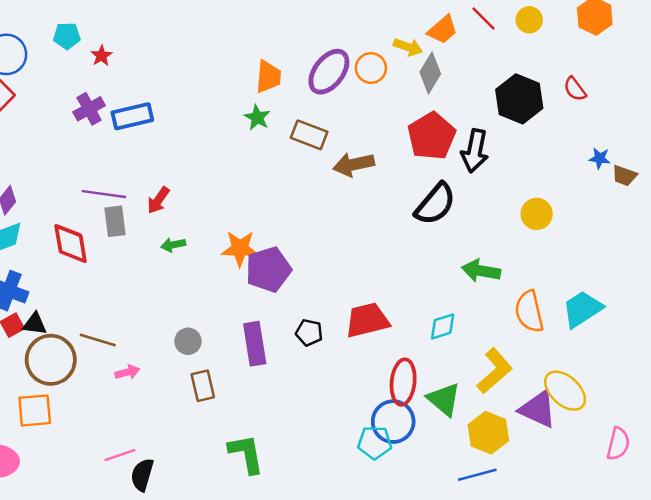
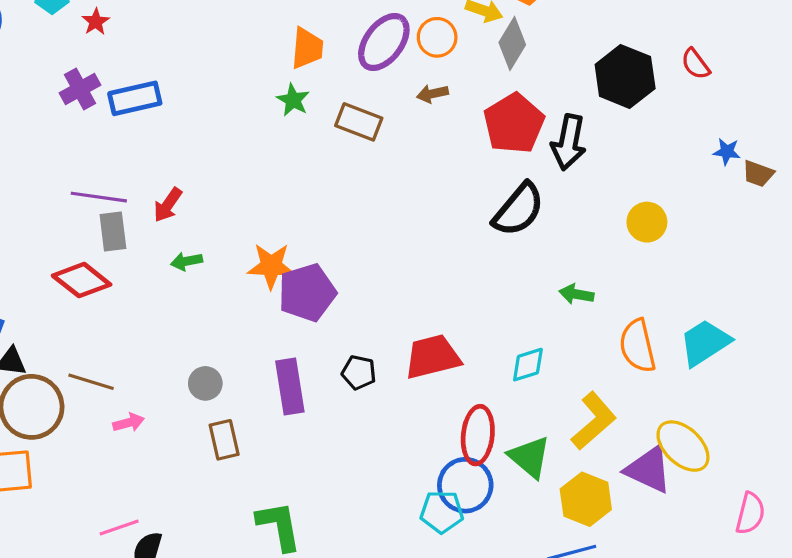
brown arrow: (354, 164) -> (432, 94), moved, size x0.6
red diamond: (71, 244) -> (82, 280), moved, turned -42
green arrow: (481, 271) -> (576, 294), size x0.7

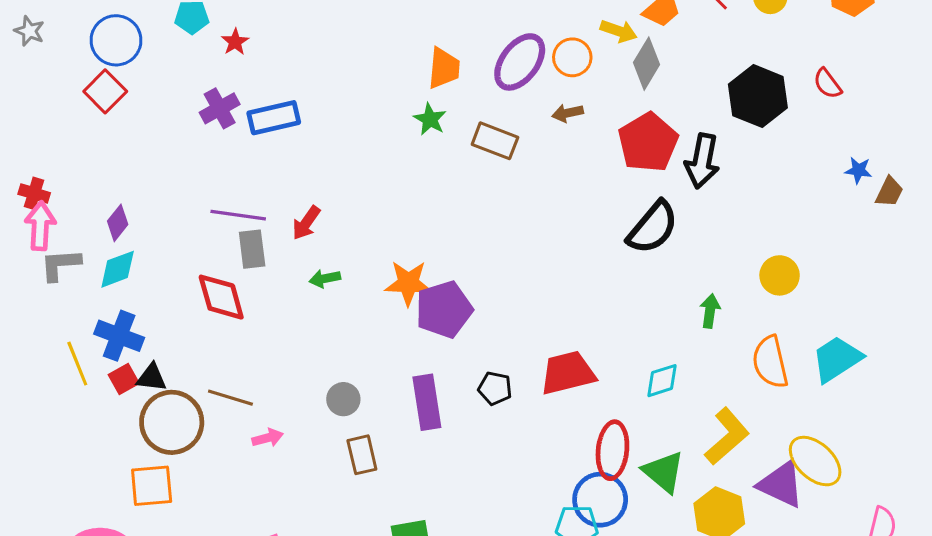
brown trapezoid: (758, 174) -> (889, 192), turned -84
yellow circle: (647, 222) -> (780, 275), moved
red diamond: (82, 280) -> (221, 297), turned 36
green arrow: (576, 294) -> (710, 311), turned 88

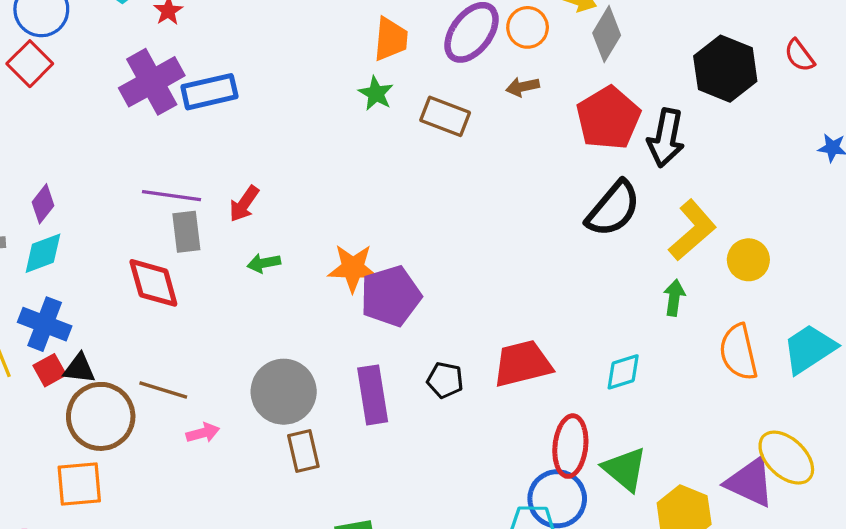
purple cross: (220, 108) -> (152, 82), size x1.5
gray circle: (343, 399) -> (284, 392), size x1.8
yellow L-shape: (727, 436) -> (692, 230), moved

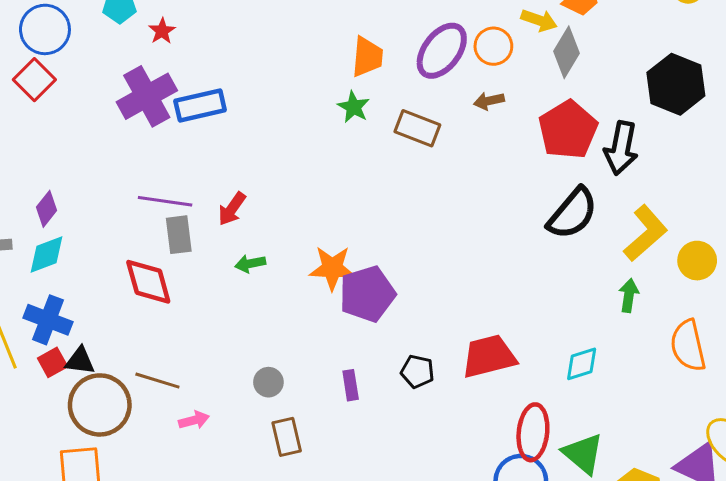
gray circle: (284, 392) -> (268, 382), size x0.5
purple rectangle: (373, 395) -> (351, 385), size x0.6

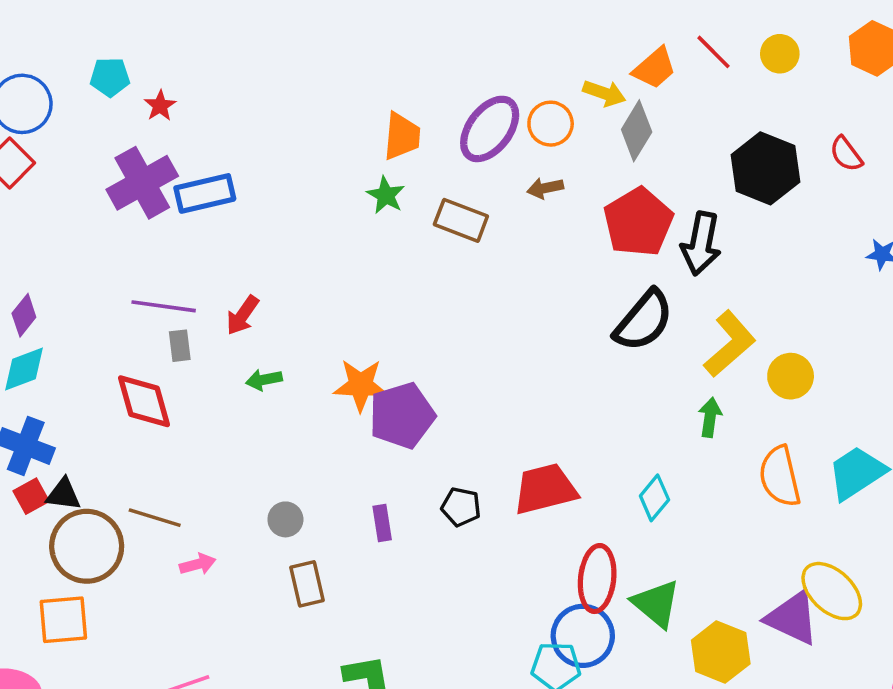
gray rectangle: (179, 235) -> (180, 346), size x0.7
cyan diamond: (582, 364) -> (654, 498), turned -33

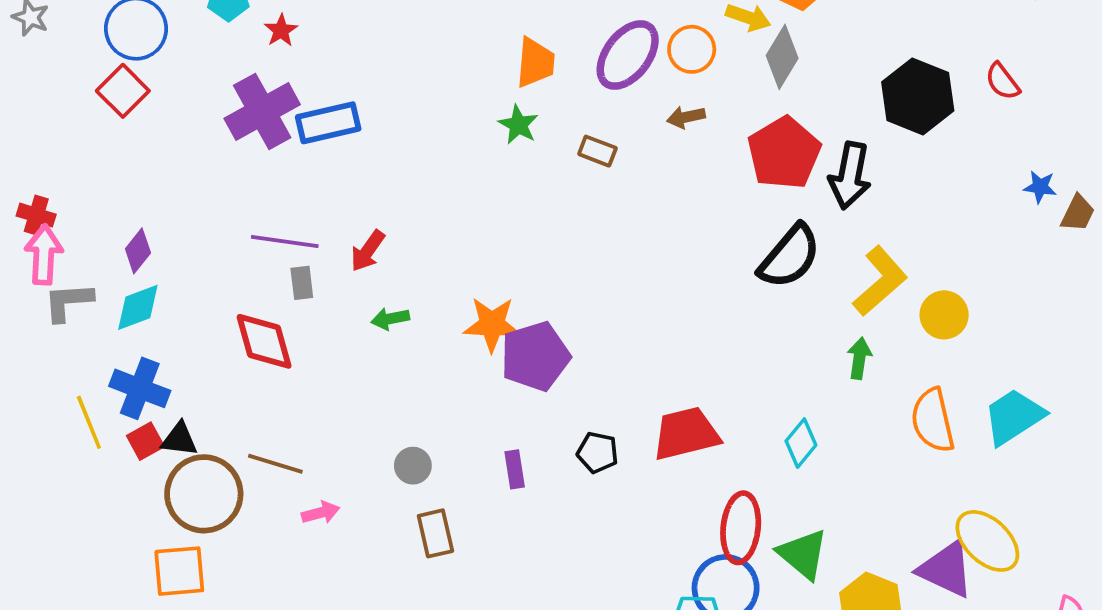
brown rectangle: (461, 220) -> (597, 151), size x0.7

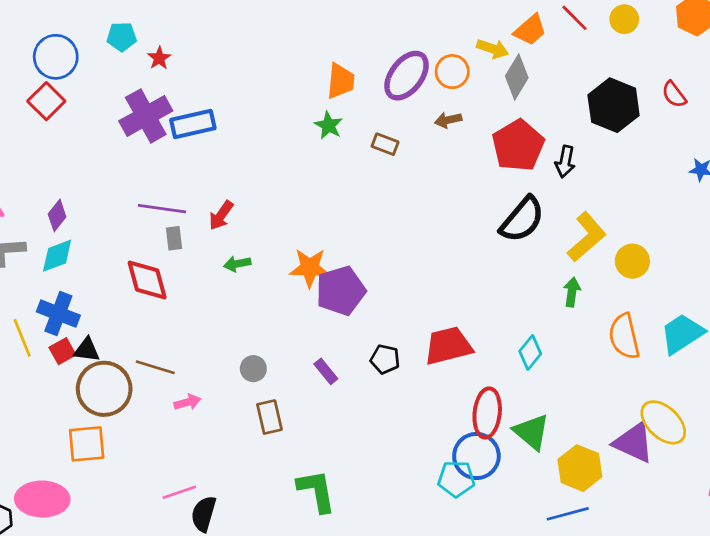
black arrow: (850, 176) -> (565, 162), size x0.7
purple rectangle: (515, 469) -> (326, 371), turned -30

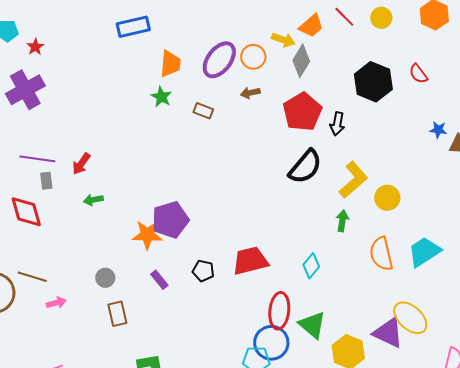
blue rectangle: (193, 124) -> (133, 27), moved
orange star: (310, 268) -> (147, 235), moved

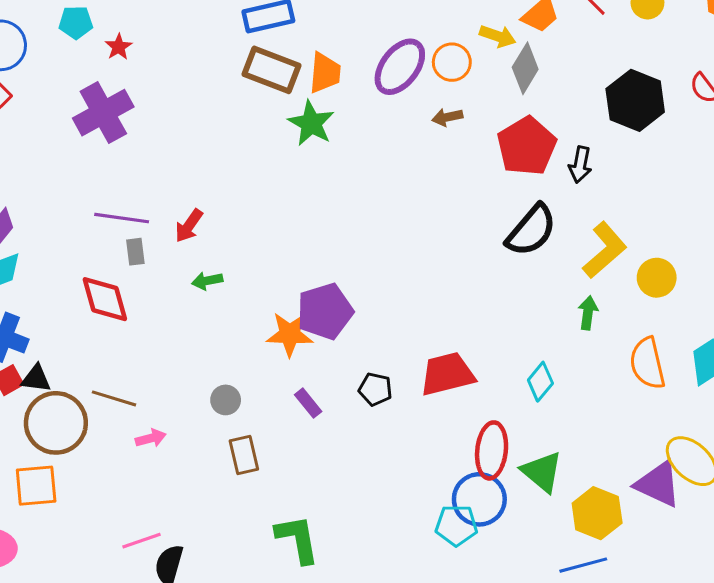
green star: (161, 97) -> (311, 123), size x1.4
brown rectangle: (203, 111) -> (271, 70), moved, size x1.8

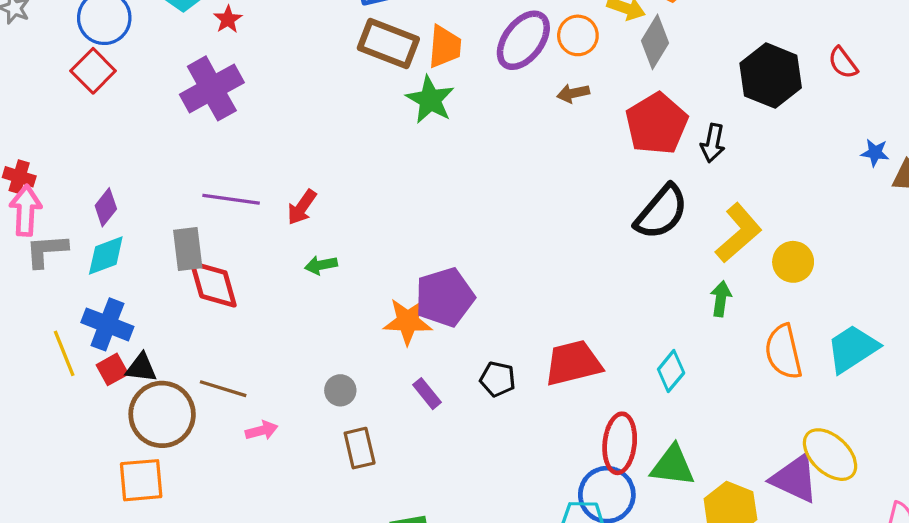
gray rectangle: (135, 252) -> (188, 249), moved, size x1.5
green triangle: (542, 472) -> (673, 466), turned -33

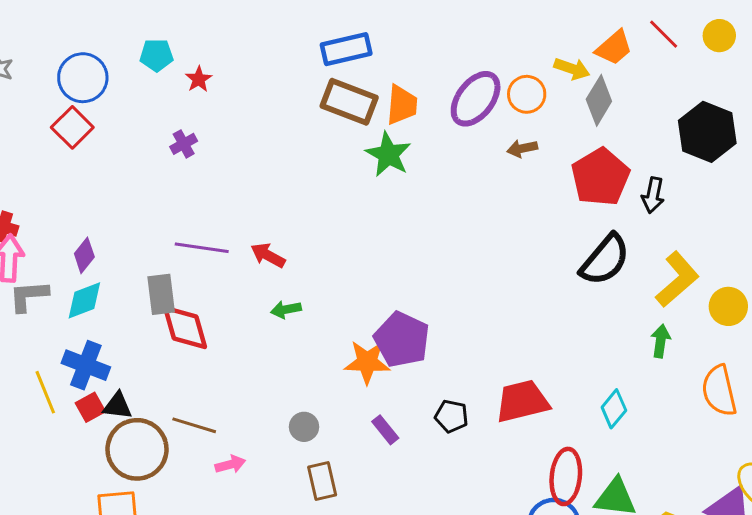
purple cross: (212, 88) -> (184, 144), size x0.5
red arrow: (302, 207) -> (268, 255), turned 84
purple pentagon: (445, 297) -> (402, 340), turned -30

